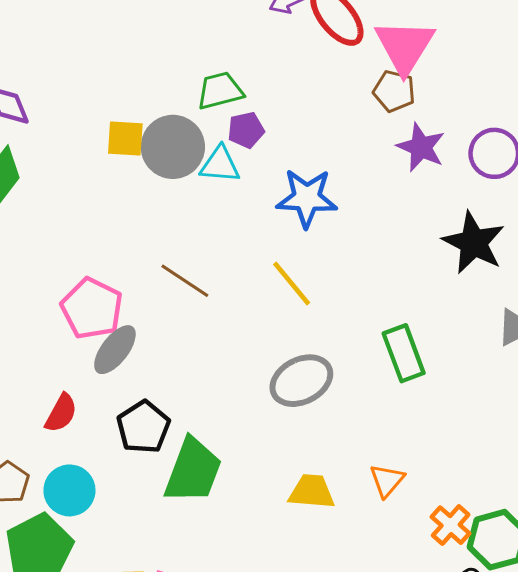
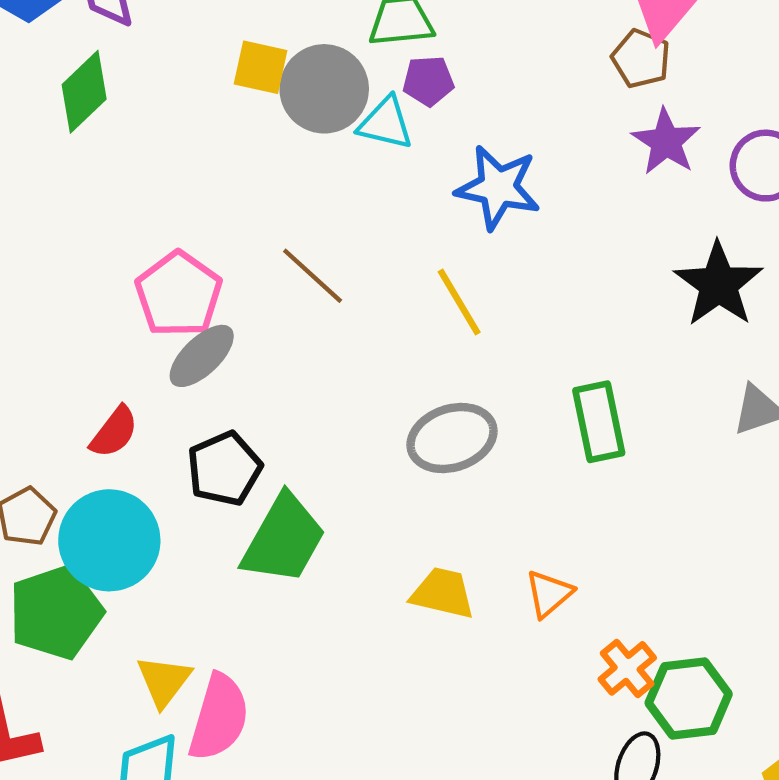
cyan circle: (69, 490) -> (109, 540), size x1.4

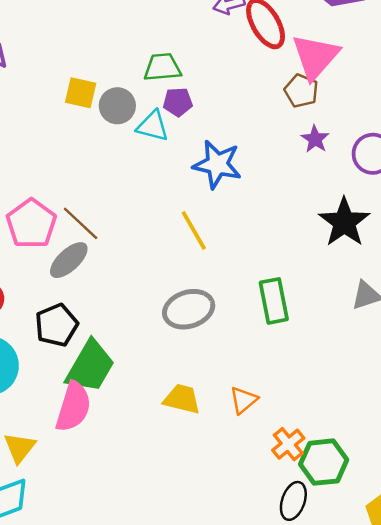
gray circle: (324, 89) -> (117, 106), size x0.7
purple star: (666, 142) -> (315, 139), size x0.7
brown line: (313, 276) -> (81, 223), moved
gray ellipse: (202, 356) -> (69, 260), moved
pink semicircle: (219, 717) -> (73, 407), moved

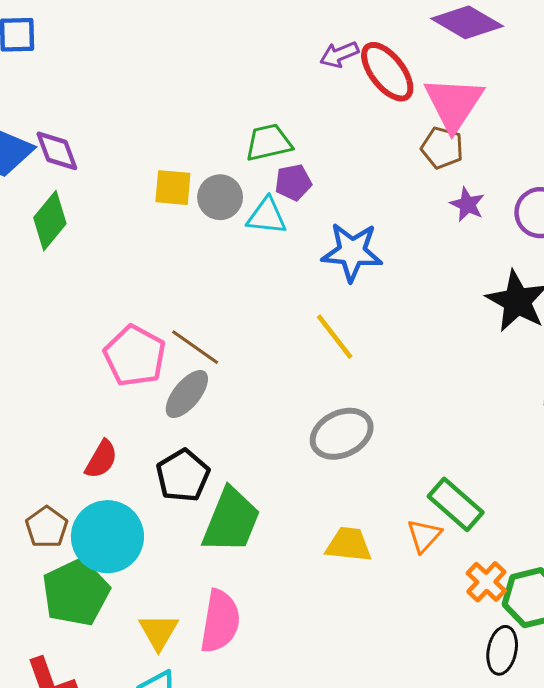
green rectangle: (274, 301) -> (456, 504), moved, turned -30
pink semicircle: (73, 407) -> (220, 621), moved

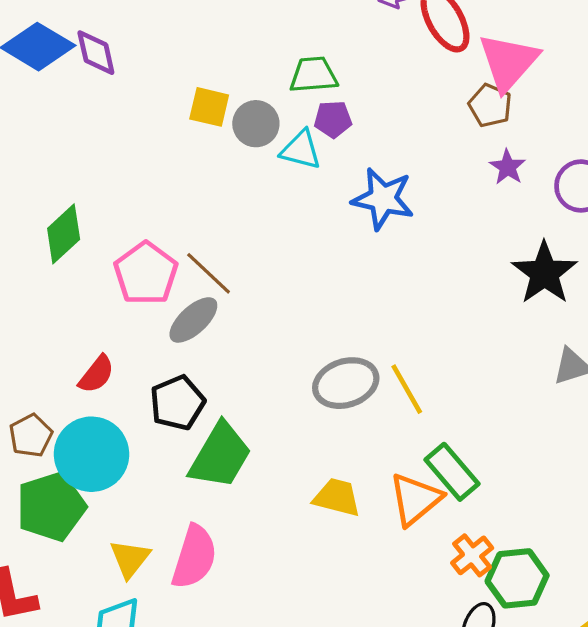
green diamond: (50, 221) -> (64, 234), moved
yellow line: (335, 337) -> (407, 389), moved
orange triangle: (424, 536) -> (415, 499), size x1.5

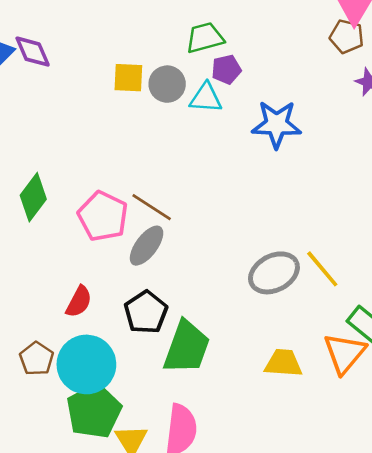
green pentagon: (51, 507) -> (94, 411), moved

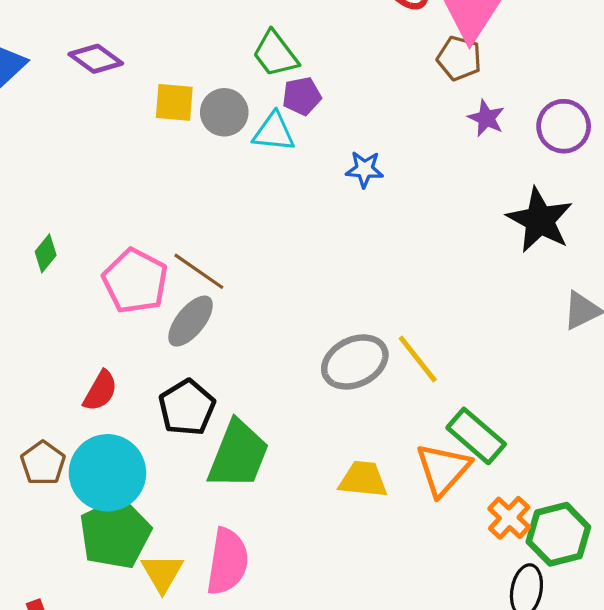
green trapezoid: (205, 38) -> (275, 54), turned -114
purple diamond: (33, 52) -> (96, 59), moved, turned -33
blue star: (277, 124) -> (365, 169), size x0.6
green diamond: (33, 197) -> (46, 253), size x0.6

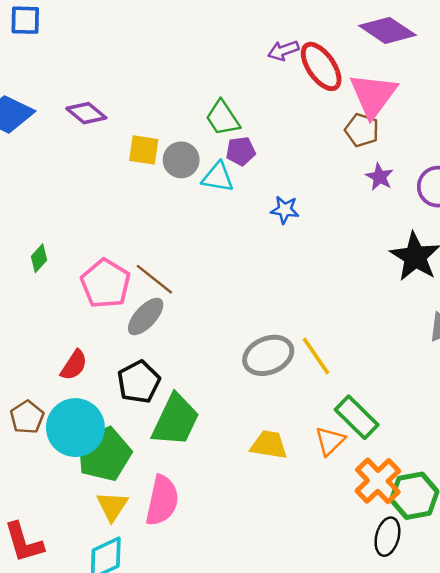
orange triangle: (443, 469) -> (330, 441), size x0.7
orange cross: (509, 518) -> (378, 481), size x1.4
green pentagon: (115, 533) -> (104, 454), moved

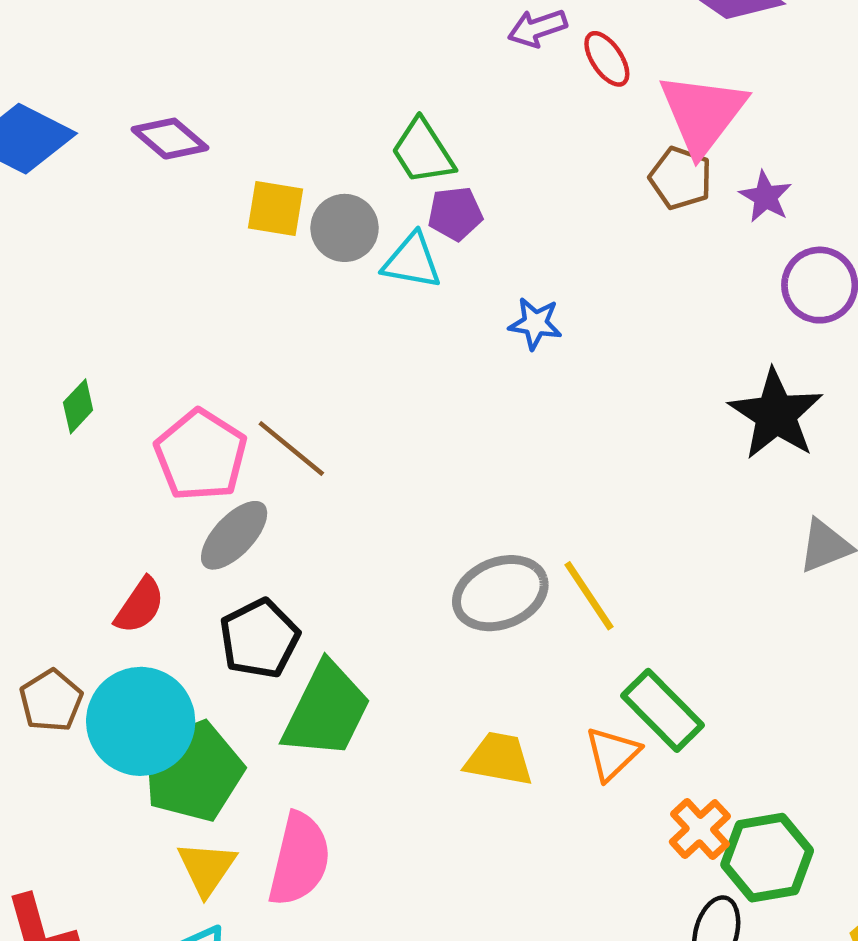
red ellipse: (321, 66) -> (607, 59), size x0.6
purple star: (380, 177) -> (766, 197), moved
gray ellipse: (146, 317) -> (234, 535), moved
orange cross: (378, 481) -> (700, 829), size x0.7

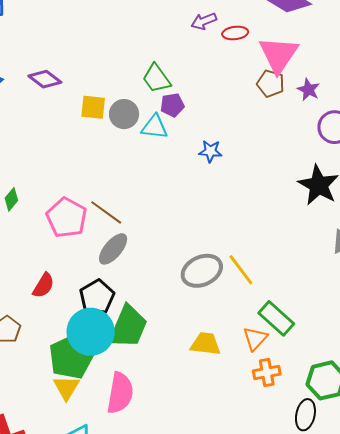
red ellipse: (607, 59) -> (235, 33), turned -60
gray ellipse: (234, 535) -> (113, 249), moved
cyan circle: (141, 721) -> (91, 332), moved
orange cross: (700, 829) -> (267, 373), moved, turned 36
yellow triangle: (207, 868) -> (66, 388), moved

